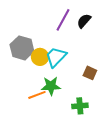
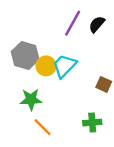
green star: (51, 86) -> (31, 99), moved
orange line: (37, 95) -> (43, 127), moved, turned 66

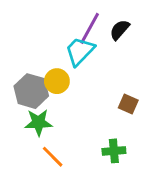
gray hexagon: (25, 55) -> (31, 91), moved
cyan trapezoid: (64, 66) -> (80, 51), moved

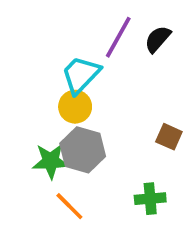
cyan trapezoid: (80, 51) -> (81, 75), moved
gray hexagon: (31, 91) -> (83, 150), moved

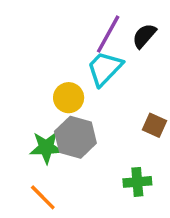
cyan trapezoid: (81, 75) -> (105, 68), moved
orange line: (69, 206) -> (43, 197), moved

